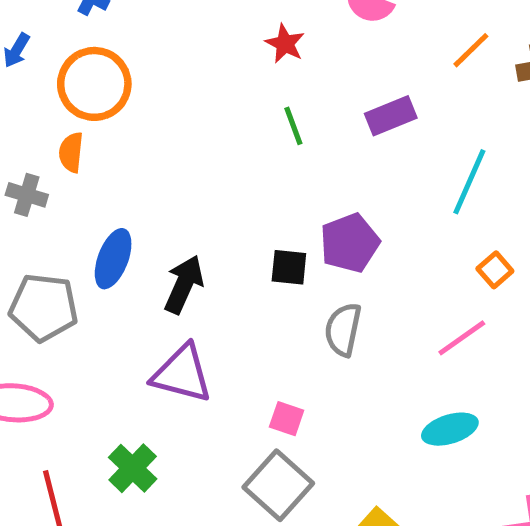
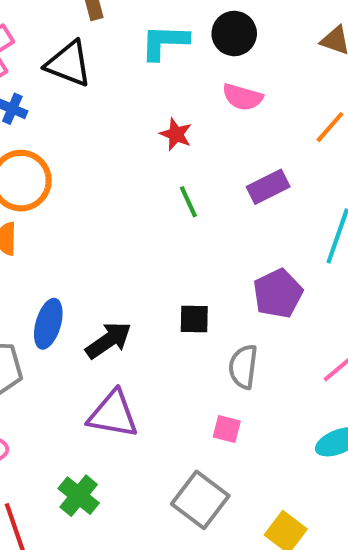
purple pentagon: (350, 243) -> (278, 294), moved
black arrow: (184, 284) -> (109, 340), turned 36
pink square: (287, 419) -> (227, 429), moved

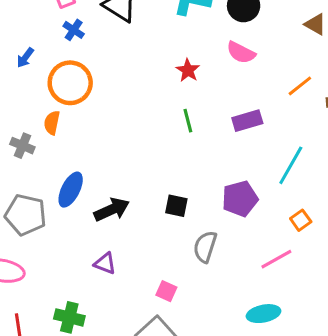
purple triangle: (113, 414) -> (105, 263), size x0.6
pink square: (227, 429) -> (166, 291), moved
green cross: (79, 496) -> (69, 317), turned -36

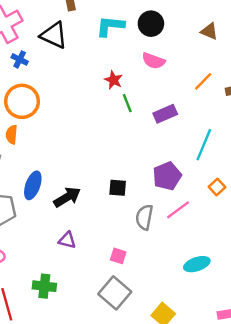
green line: (188, 121) -> (127, 103), moved
pink line: (276, 259) -> (178, 210), moved

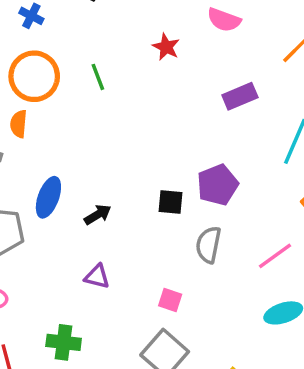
green line: (127, 103) -> (98, 77), moved
purple pentagon: (167, 176) -> (218, 185), moved
black arrow: (67, 197) -> (98, 215), size x0.7
pink line: (178, 210) -> (275, 256), moved

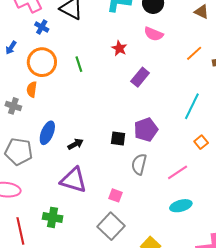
purple rectangle: (240, 96) -> (140, 77), moved, turned -30
purple triangle: (97, 277) -> (74, 180), size x1.8

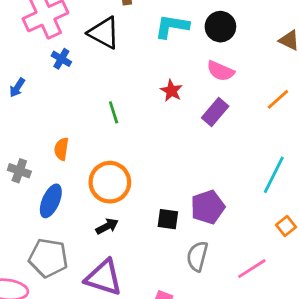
orange circle: (42, 62) -> (110, 182), moved
purple rectangle: (140, 77) -> (215, 112), moved
orange semicircle: (32, 89) -> (61, 149), moved
blue ellipse: (47, 133) -> (51, 201), moved
gray pentagon: (19, 152) -> (48, 258), moved

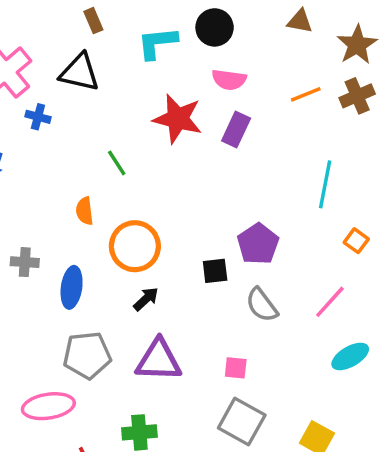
red star: (171, 91) -> (178, 119), size x1.8
orange line: (278, 99) -> (306, 94), turned 35
orange semicircle: (61, 149) -> (85, 211), moved
gray semicircle: (197, 256) -> (262, 305), turned -36

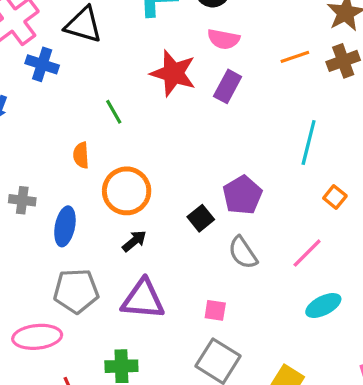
blue cross: (38, 117) -> (42, 64), size x1.4
black square: (215, 271) -> (201, 218), turned -35

